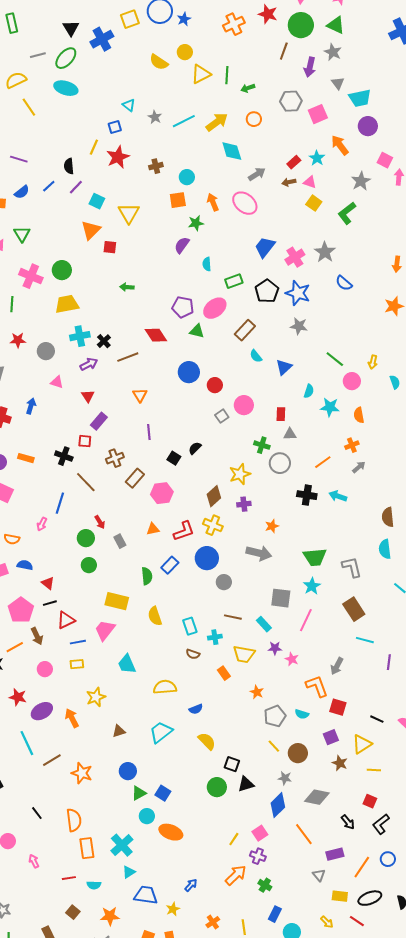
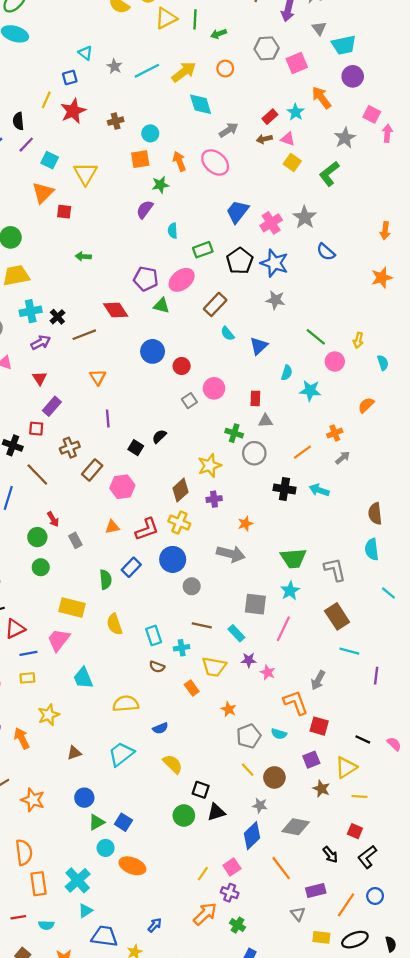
orange semicircle: (359, 415) -> (366, 405), moved, turned 56

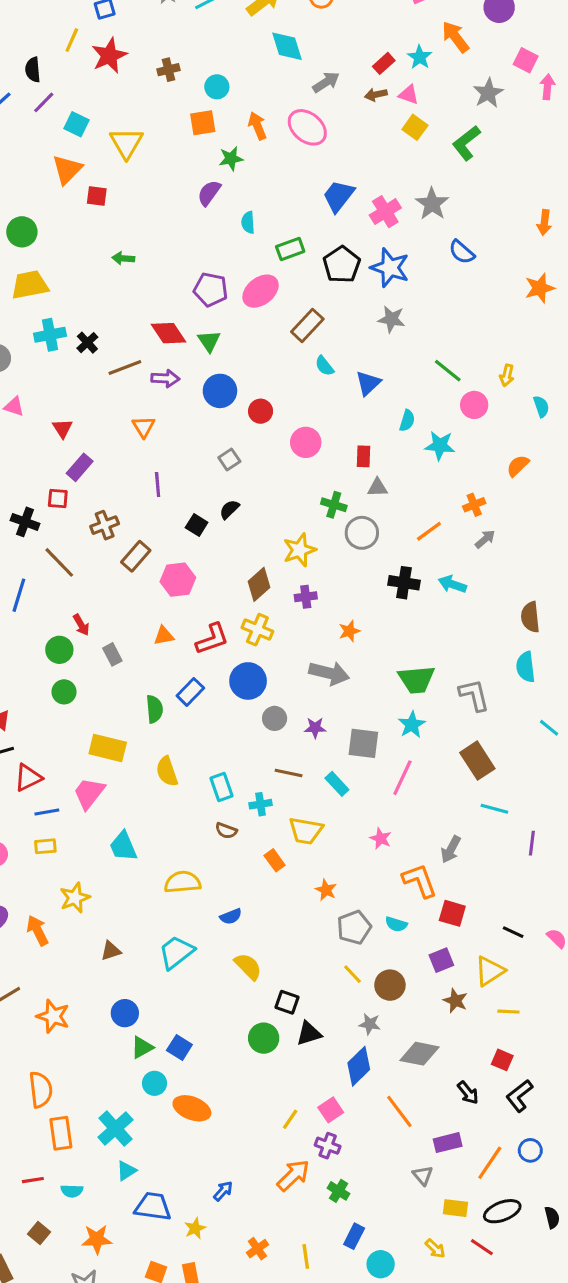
green triangle: (161, 306) -> (209, 341), moved, turned 42
purple arrow: (41, 342) -> (165, 378), moved, turned 30
gray square: (189, 401) -> (229, 460), moved
purple star: (249, 660) -> (315, 728), moved

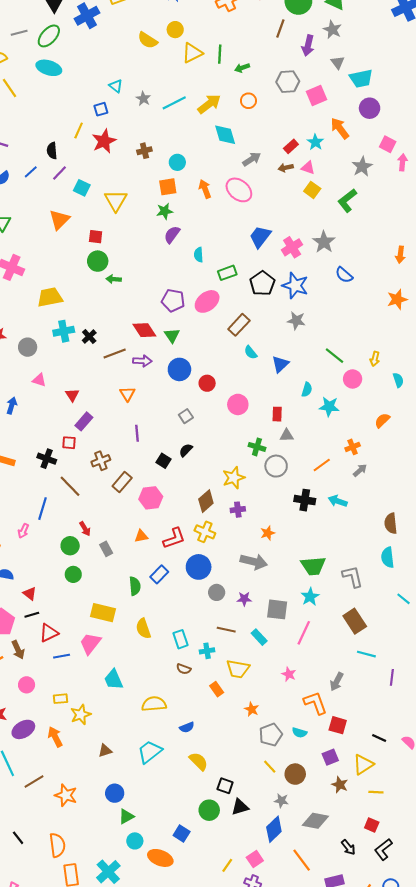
green star: (231, 159) -> (165, 211), moved
orange triangle: (67, 169) -> (59, 220), moved
green circle: (22, 232) -> (98, 261), moved
yellow rectangle: (45, 846) -> (60, 699), moved
blue square: (179, 1047) -> (182, 834), moved

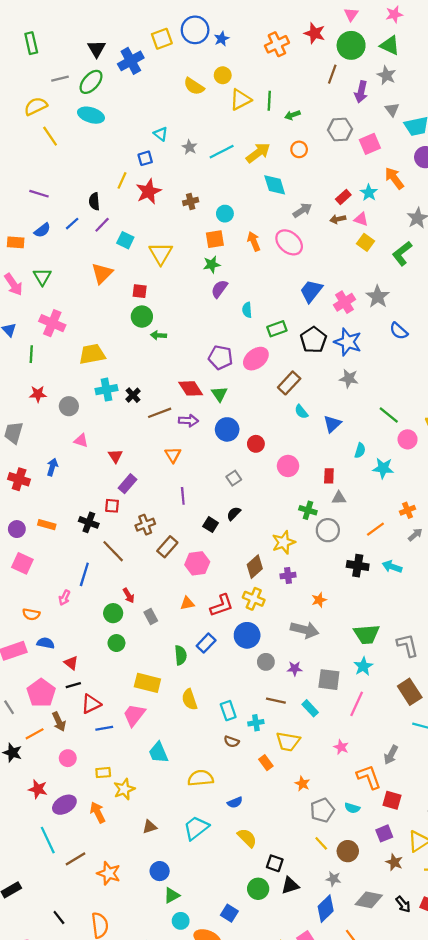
black arrow: (348, 847) -> (403, 904), moved

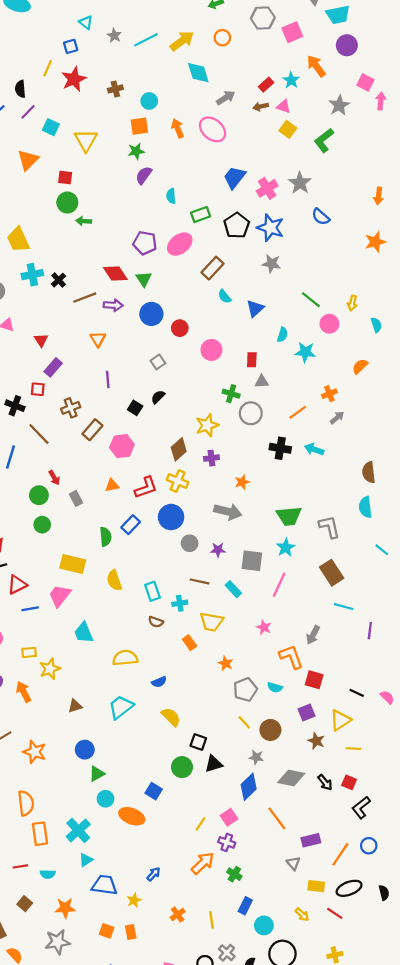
yellow trapezoid: (92, 354) -> (18, 240), turned -104

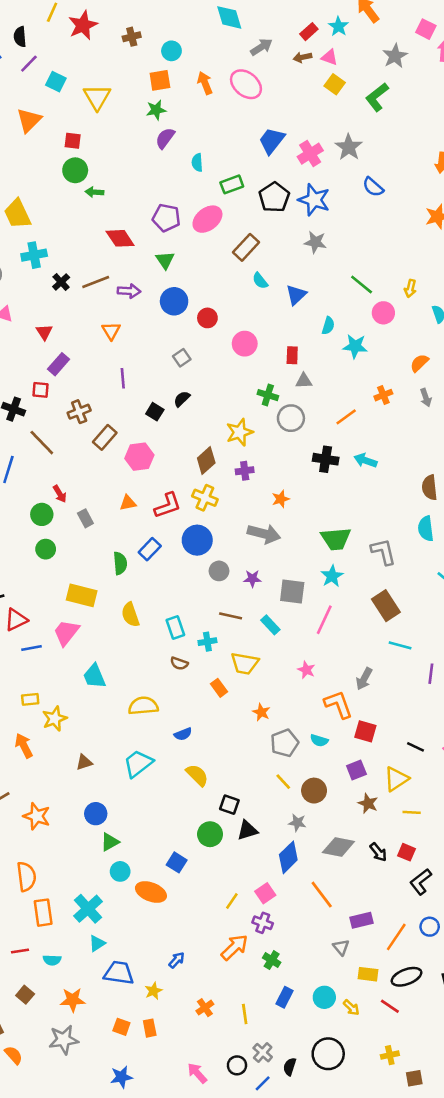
red diamond: (115, 274) -> (120, 238), moved
black cross: (59, 280) -> (61, 282), moved
gray arrow: (337, 418) -> (426, 398), moved, turned 112
cyan circle: (264, 925) -> (324, 997), moved

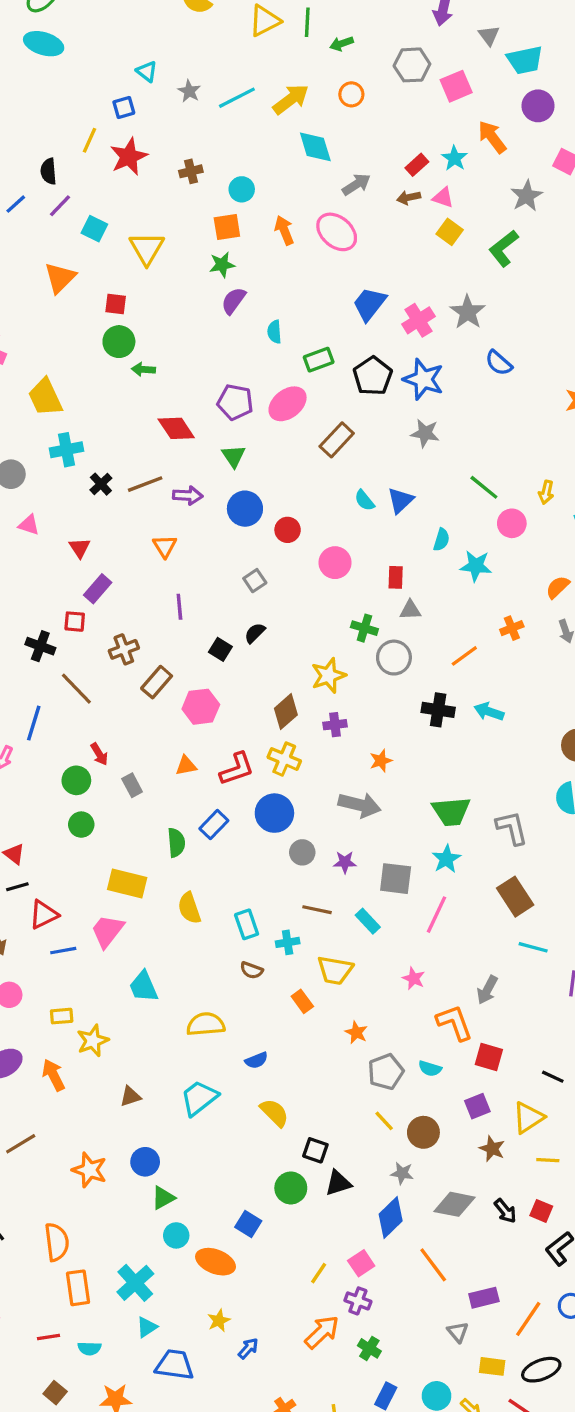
cyan semicircle: (260, 281) -> (364, 500), moved
orange star: (37, 816) -> (89, 1170), moved
yellow star: (154, 991) -> (219, 1321), moved

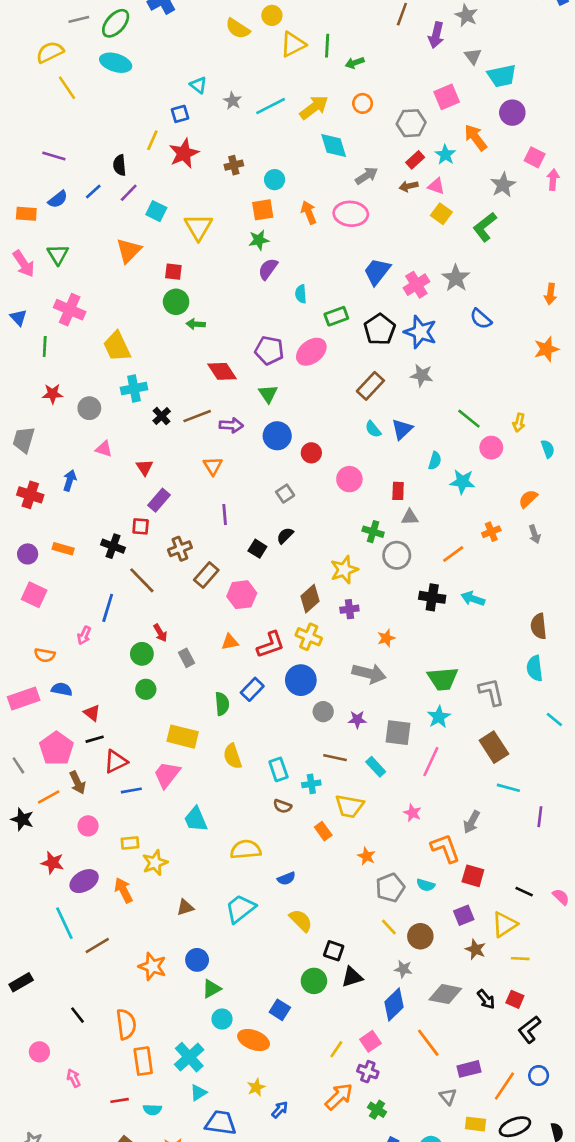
gray hexagon: (412, 65) -> (411, 123), moved
pink ellipse: (337, 232) -> (351, 214), turned -36
brown rectangle: (337, 440) -> (370, 386), moved

